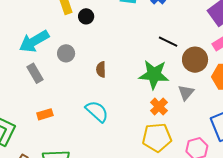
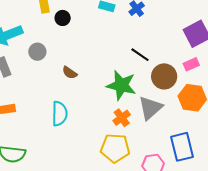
brown semicircle: (101, 69) -> (70, 73), turned -63
gray triangle: (186, 93) -> (150, 108), size x1.5
cyan semicircle: (97, 111) -> (60, 114), turned 40

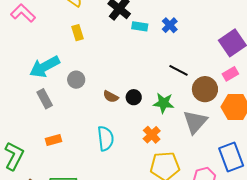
black circle: (63, 18) -> (134, 97), moved
green star: (121, 85) -> (164, 103), size x0.7
orange cross: (122, 118) -> (152, 135), moved

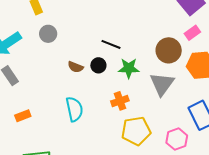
black line: (178, 70) -> (111, 44), moved
gray circle: (76, 80) -> (48, 34), moved
orange cross: (152, 135) -> (120, 101), turned 30

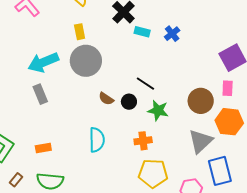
pink rectangle: (192, 33) -> (228, 88), turned -63
gray circle: (48, 34) -> (86, 61), size x1.8
gray triangle: (162, 84) -> (200, 141), moved
orange rectangle: (23, 116) -> (43, 148), moved

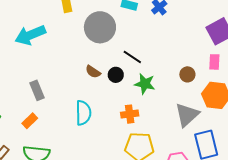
gray circle: (86, 61) -> (100, 27), moved
gray rectangle: (40, 94) -> (37, 90), moved
brown circle: (201, 101) -> (187, 74), size x0.6
orange rectangle: (43, 148) -> (30, 121), turned -35

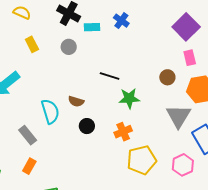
gray circle: (100, 27) -> (69, 47), moved, size x0.5
black circle: (116, 75) -> (87, 126), moved
cyan semicircle: (83, 113) -> (50, 111), moved

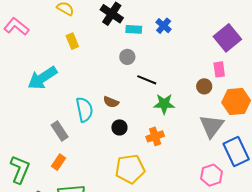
gray circle: (69, 47) -> (127, 57), moved
pink rectangle: (190, 58) -> (219, 69), moved
yellow pentagon: (142, 160) -> (130, 169), moved

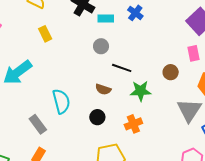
brown circle: (204, 86) -> (171, 72), moved
brown semicircle: (111, 102) -> (103, 89), moved

